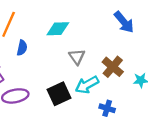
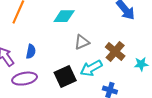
blue semicircle: (22, 48) -> (31, 52), moved
gray triangle: (77, 57) -> (82, 42), turned 42

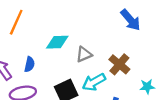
cyan diamond: (64, 16) -> (57, 42), moved
cyan star: (141, 64) -> (147, 87), moved

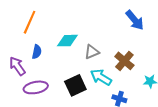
blue semicircle: (30, 64) -> (37, 52), moved
cyan arrow: (94, 82) -> (101, 77), turned 60

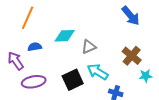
blue semicircle: (37, 52) -> (35, 47), turned -112
brown cross: (124, 61) -> (132, 56), moved

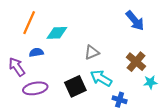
cyan diamond: (65, 36) -> (57, 33), moved

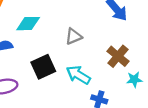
gray triangle: (92, 52) -> (74, 36), moved
black square: (75, 86) -> (43, 67), moved

